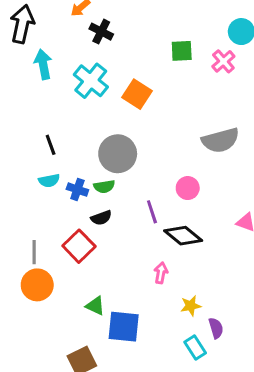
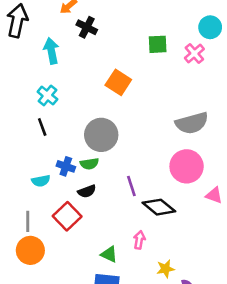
cyan arrow: (43, 64) -> (51, 51), moved
cyan cross: (91, 81) -> (47, 95), moved, size x0.7
cyan semicircle: (49, 181) -> (41, 181), moved
pink circle: (188, 188) -> (187, 166), moved, size x1.6
green triangle: (95, 306) -> (109, 254), moved

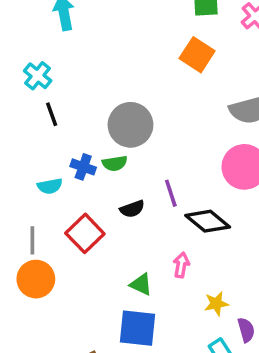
orange square: (118, 82) -> (197, 55), moved
cyan cross: (47, 95) -> (38, 76), moved
black semicircle: (87, 191) -> (132, 209), moved

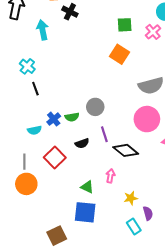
gray circle: (130, 125) -> (95, 107), moved, size x0.7
blue cross: (83, 167) -> (54, 119), turned 32

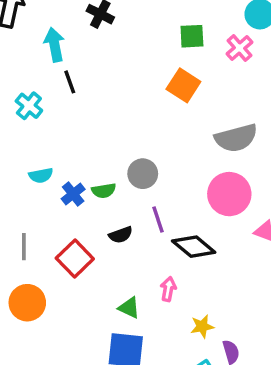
black line: (35, 89) -> (70, 82), moved
cyan semicircle: (34, 130) -> (41, 175), moved
gray line: (24, 162) -> (24, 247), moved

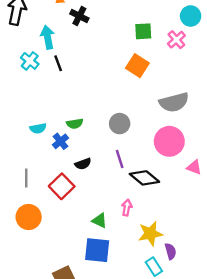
cyan cross: (29, 106) -> (30, 61), moved
gray circle: (143, 174) -> (120, 124), moved
green semicircle: (104, 191) -> (75, 124), moved
black semicircle: (121, 235) -> (83, 164), moved
yellow star: (202, 326) -> (150, 234), size x1.5

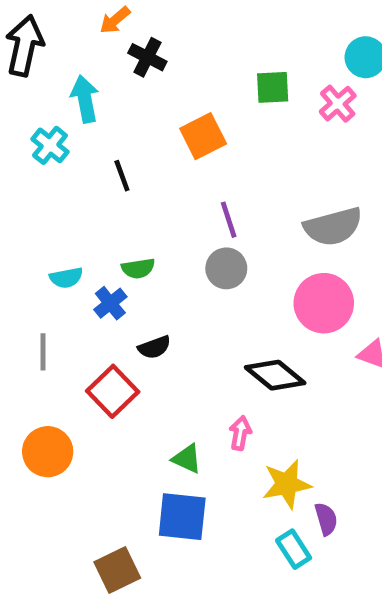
black line: (58, 63) -> (122, 176), moved
orange square: (137, 66) -> (203, 136), moved, turned 30
purple line: (120, 159) -> (229, 220), moved
gray line: (26, 178) -> (43, 352), moved

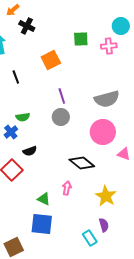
pink cross: (338, 104) -> (109, 46), turned 35
yellow star: (287, 484) -> (106, 196), moved, turned -30

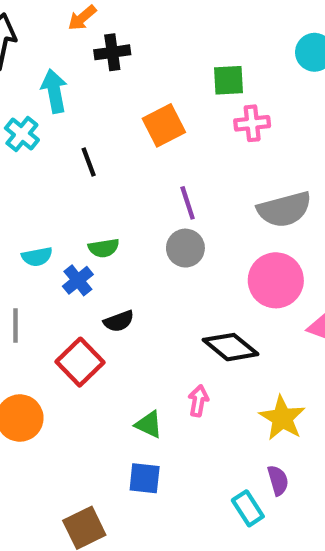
black cross: (27, 26) -> (112, 52), turned -35
pink cross: (109, 46) -> (252, 123), moved
blue square: (42, 224) -> (145, 478), size x0.7

